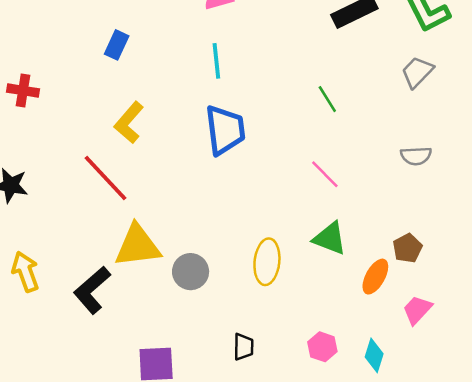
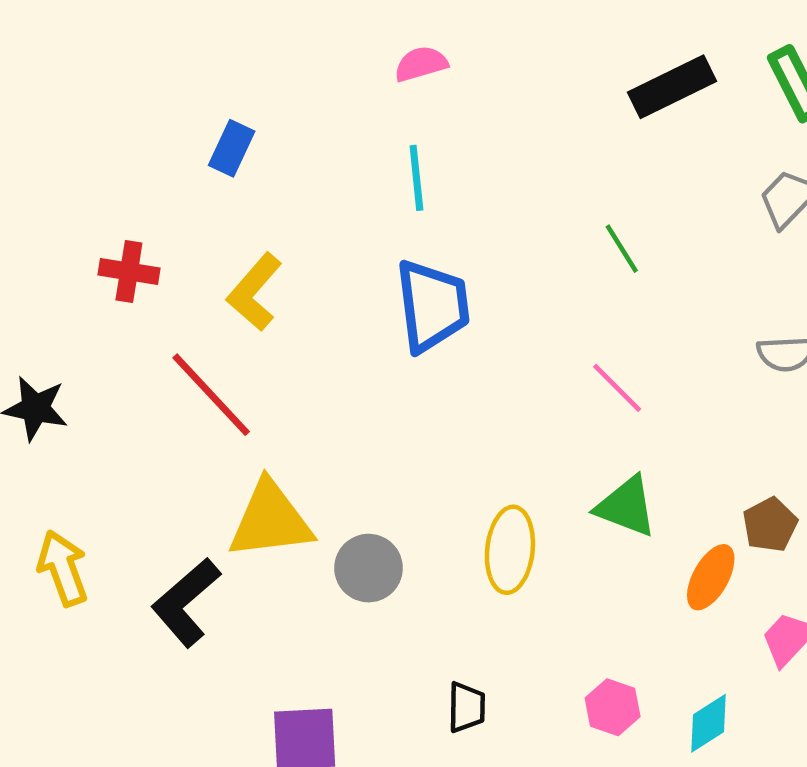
red cross: (23, 90) -> (129, 271), moved
cyan diamond: (374, 355) -> (708, 723), turned 40

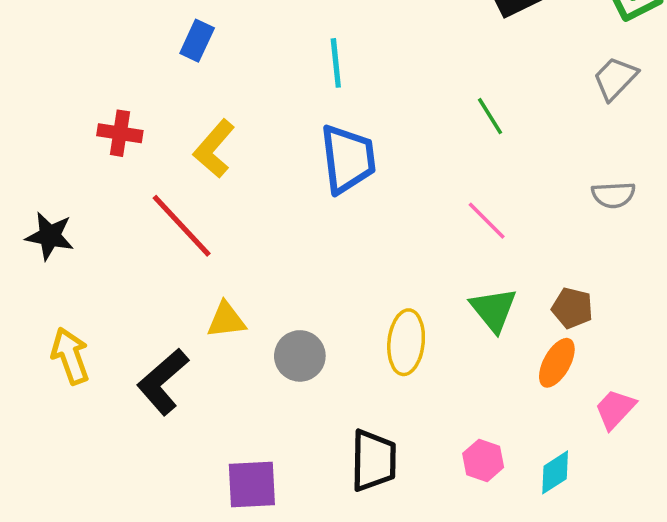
green triangle: (626, 506) -> (493, 310), turned 30
yellow triangle: (270, 520) -> (226, 320), size x0.6
brown pentagon: (770, 525) -> (572, 308), moved, turned -30
black trapezoid: (467, 707) -> (374, 460), size x1.6

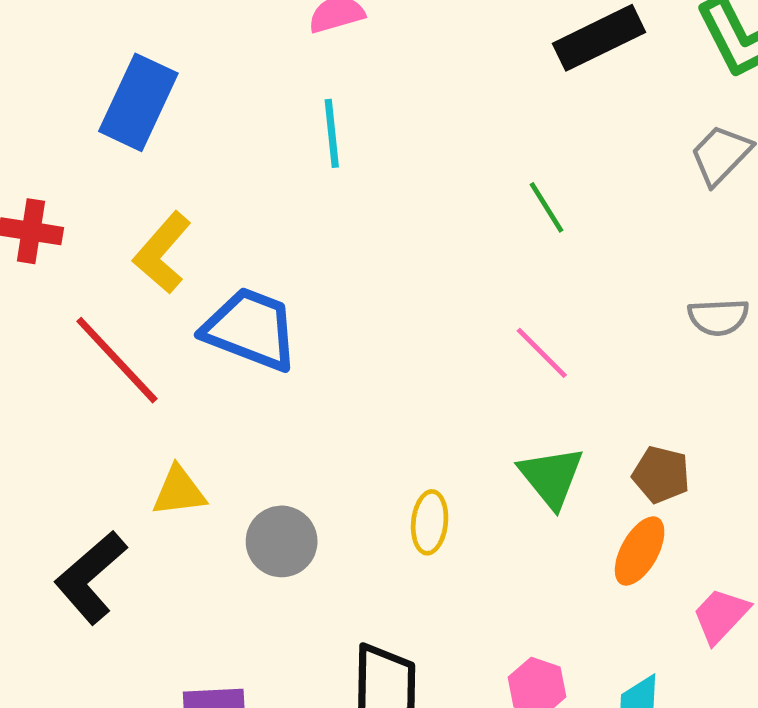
blue rectangle: (197, 41) -> (138, 102), size x1.6
blue trapezoid: (348, 159) -> (251, 329), moved, turned -62
yellow ellipse: (406, 342) -> (430, 522), size x0.7

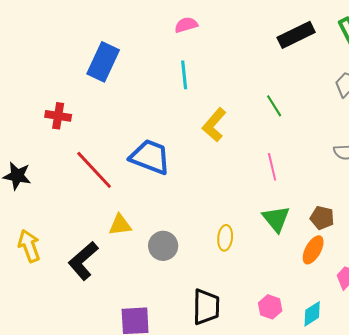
yellow L-shape: (162, 253) -> (214, 125), moved
pink line: (542, 353) -> (272, 167), turned 32

